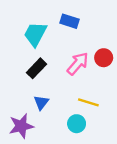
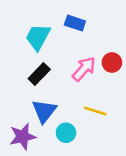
blue triangle: (41, 102) -> (44, 111), size x1.5
cyan circle: (77, 124) -> (66, 133), moved

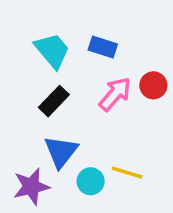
blue rectangle: (75, 23) -> (103, 47), moved
cyan trapezoid: (38, 37) -> (52, 50), turned 112
yellow line: (95, 111) -> (127, 173), moved

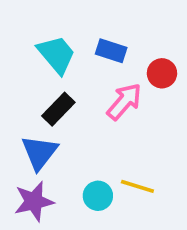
red circle: (153, 85) -> (162, 73), moved
blue triangle: (61, 152) -> (39, 152), moved

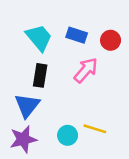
red circle: (162, 73) -> (111, 40), moved
black rectangle: (58, 109) -> (40, 75), turned -35

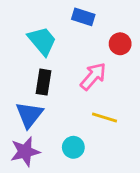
blue rectangle: (77, 35) -> (83, 17), moved
yellow line: (95, 129) -> (105, 118), moved

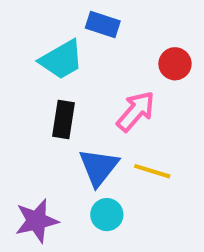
blue rectangle: (83, 17) -> (103, 25), moved
cyan trapezoid: (42, 41) -> (61, 60), turned 100
blue triangle: (29, 115) -> (99, 167), moved

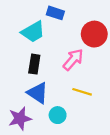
red circle: (175, 64) -> (94, 34), size x1.5
blue triangle: (99, 167) -> (38, 93), moved, turned -35

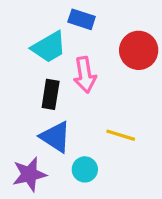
pink arrow: (73, 60) -> (85, 75), moved, turned 130

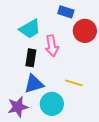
blue rectangle: (82, 19) -> (66, 12), moved
blue triangle: (55, 137) -> (34, 84), turned -50
cyan circle: (85, 169) -> (52, 104), size x1.5

